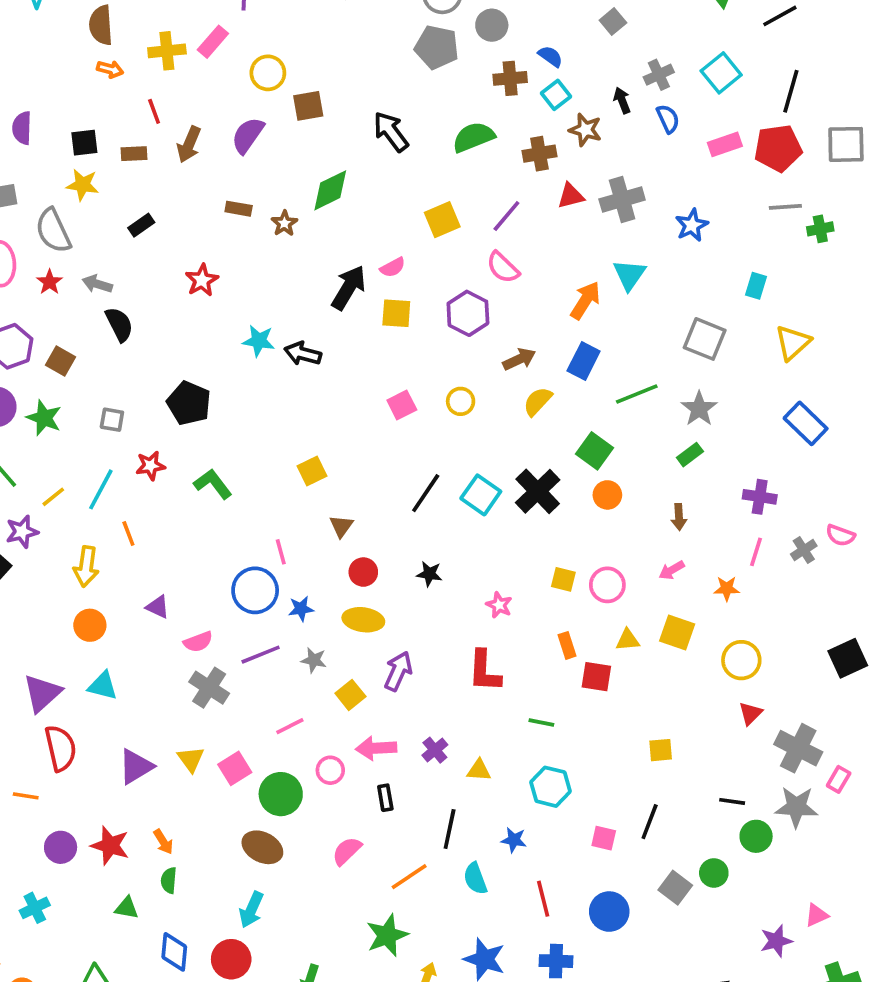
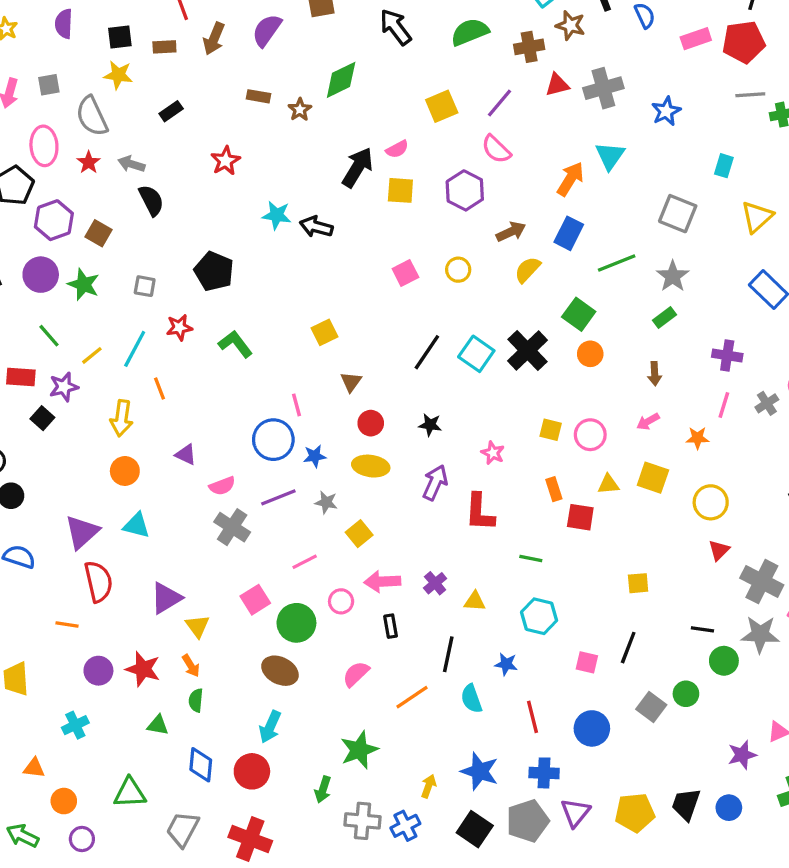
purple arrow: (398, 671) -> (435, 483), moved
yellow triangle: (191, 759) -> (197, 626), moved
green star: (387, 935) -> (359, 750), moved

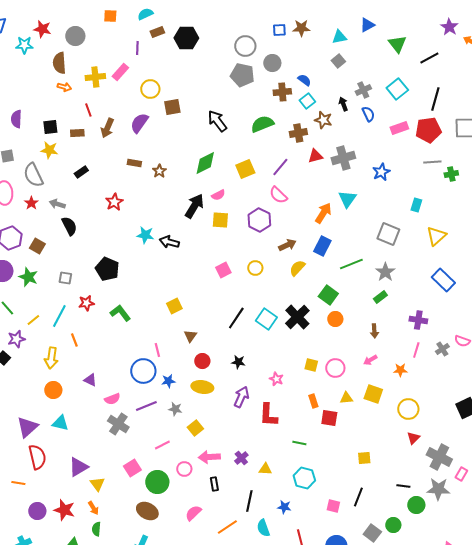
green diamond: (341, 80) -> (205, 163), moved

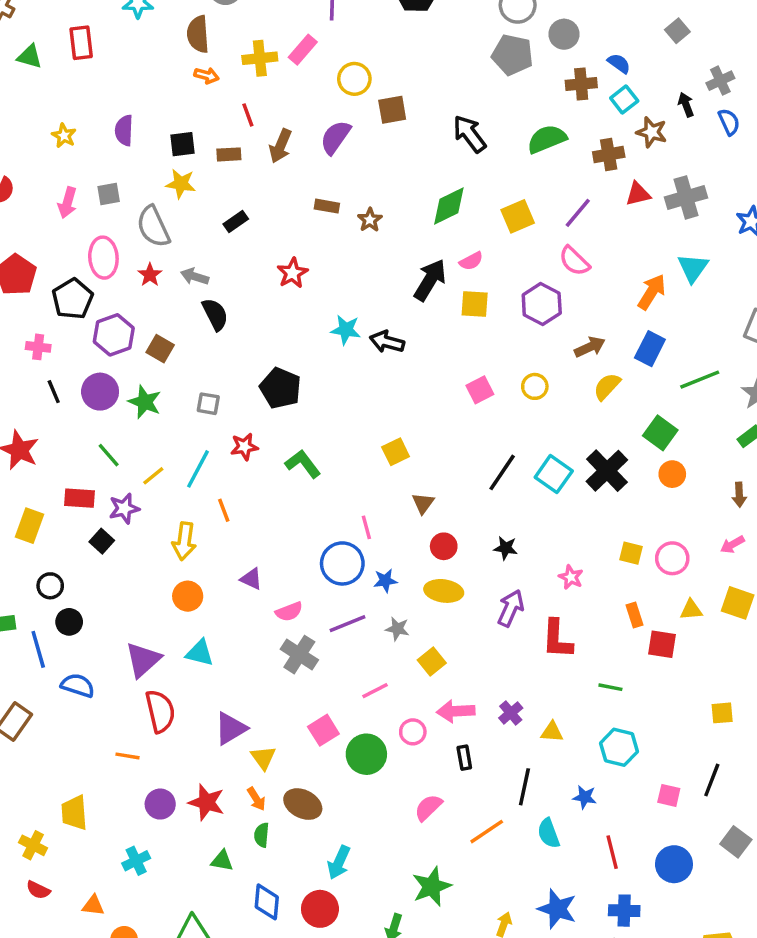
brown ellipse: (147, 511) -> (303, 804), moved

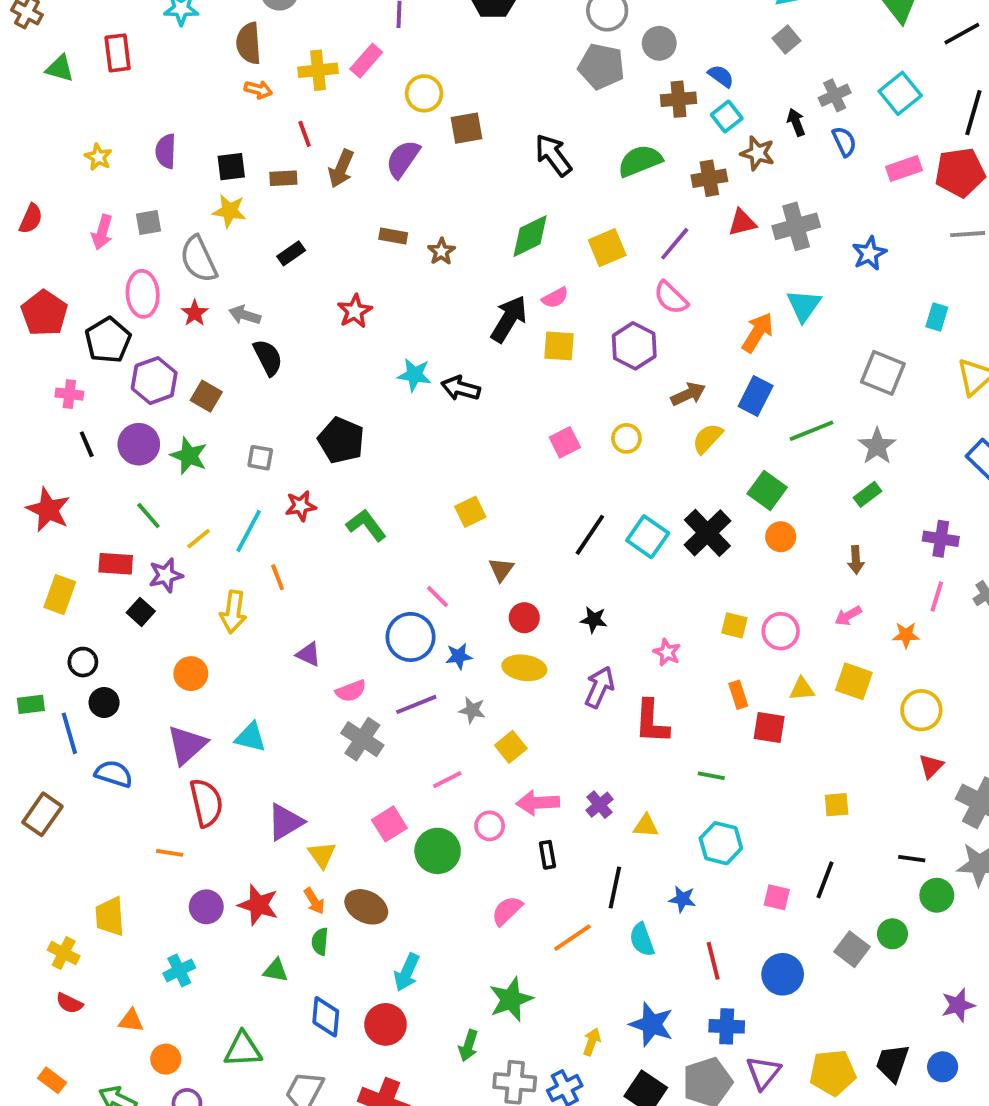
pink line: (366, 527) -> (438, 596), turned -30
orange circle: (188, 596) -> (191, 674), moved

